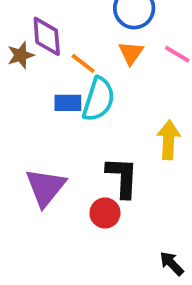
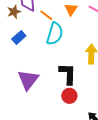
blue rectangle: (68, 103) -> (19, 37), moved, turned -40
red circle: (105, 213) -> (69, 96), moved

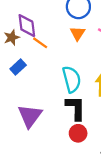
orange line: (46, 15) -> (40, 43), moved
cyan semicircle: (55, 34) -> (72, 79), moved, turned -30

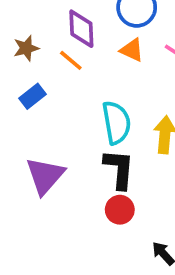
purple diamond: (27, 26) -> (81, 29), moved
orange triangle: (78, 33) -> (132, 50), turned -42

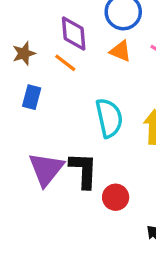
blue rectangle: (33, 96) -> (32, 97), turned -35
black L-shape: (119, 169) -> (83, 170), moved

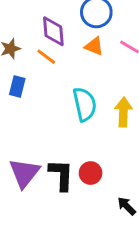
purple triangle: (46, 169) -> (24, 173), moved
black L-shape: (83, 170) -> (61, 175), moved

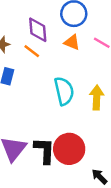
red circle: (91, 173) -> (69, 149), size x1.6

